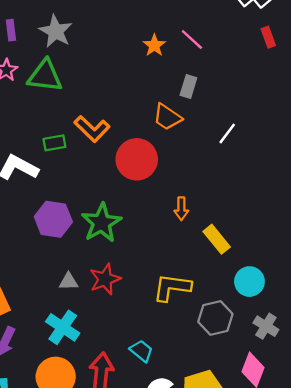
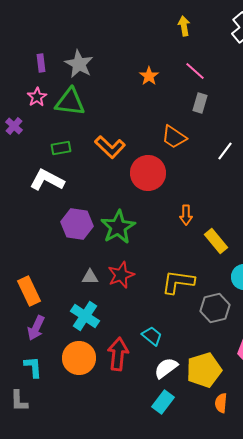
orange star: (154, 45) -> (149, 76), moved
gray rectangle: (188, 87) -> (200, 103), moved
green rectangle: (54, 143) -> (61, 148), moved

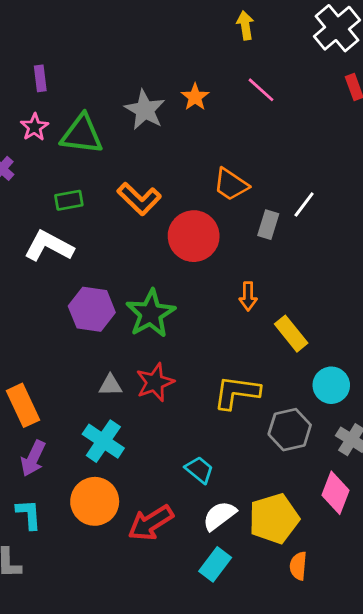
gray star: (79, 64) -> (145, 110), moved
gray rectangle: (200, 103) -> (268, 225), moved
red arrow: (118, 354) -> (151, 523), moved, turned -128

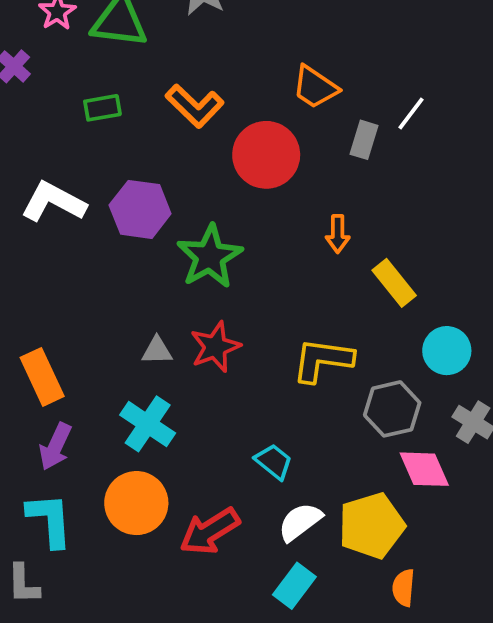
white L-shape: (49, 246) -> (53, 202), moved
purple hexagon: (92, 309) -> (140, 209), moved
pink diamond: (336, 493) -> (424, 469), moved, turned -45
cyan L-shape: (29, 514) -> (50, 520), size x1.4

